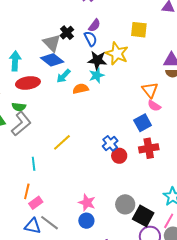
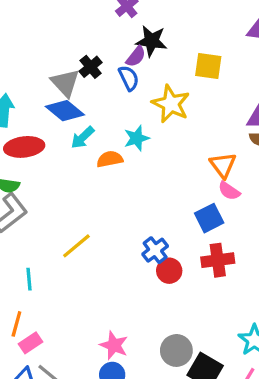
black star: (97, 60) -> (151, 41), moved

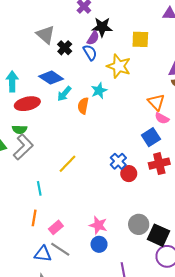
gray triangle: (65, 83) -> (46, 35), moved
orange semicircle: (110, 159) -> (83, 106), turned -63
pink rectangle: (30, 343) -> (56, 227), moved

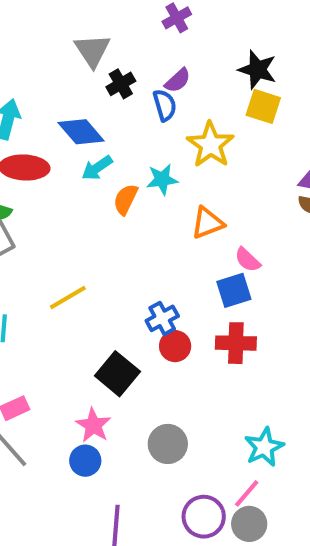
black star: (102, 27) -> (257, 70), moved
orange triangle: (156, 102) -> (207, 223), moved, turned 36
pink semicircle: (162, 118) -> (248, 260), moved
black square: (158, 235) -> (117, 374), moved

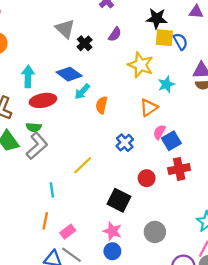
blue semicircle: (165, 105) -> (180, 41), moved
cyan star: (162, 179) -> (166, 84), moved
pink semicircle: (248, 260) -> (159, 132), moved, turned 88
blue cross: (162, 318) -> (125, 143), moved

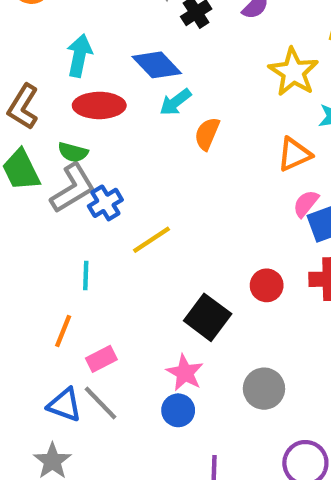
blue cross: (125, 143) -> (105, 203), moved

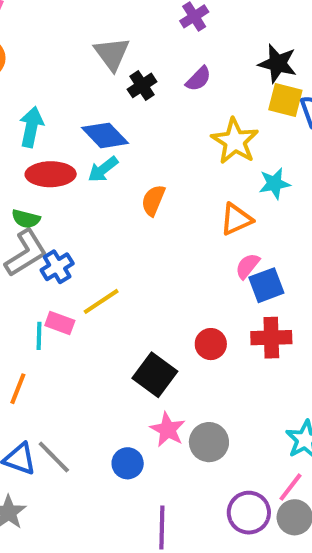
cyan arrow: (175, 102) -> (103, 169), moved
pink rectangle: (101, 359) -> (60, 323), moved, turned 48
pink star: (185, 373) -> (168, 430), moved

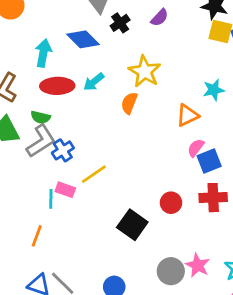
blue diamond: (105, 135) -> (83, 39), moved
yellow star: (235, 141) -> (145, 71), moved
pink star: (168, 430) -> (198, 265), moved

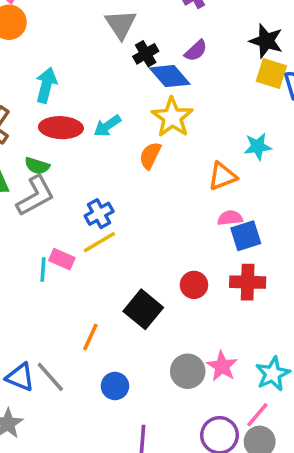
blue diamond: (83, 39) -> (170, 76), moved
pink semicircle: (196, 148) -> (230, 218), turned 42
blue cross: (63, 150) -> (99, 214), moved
orange line: (37, 236) -> (90, 337), moved

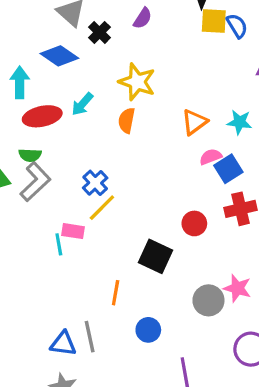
blue diamond: (170, 76) -> (59, 56), moved
cyan star: (258, 147) -> (239, 122), moved, turned 30
gray line: (50, 377) -> (90, 337), turned 44

